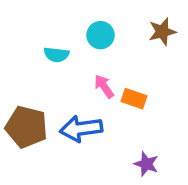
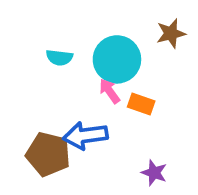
cyan circle: (100, 35) -> (117, 59), moved, size x1.6
brown pentagon: (26, 127) -> (48, 154), moved

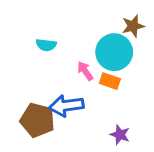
cyan circle: (117, 59) -> (114, 52), moved

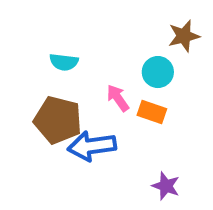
cyan circle: (114, 52) -> (158, 72), size x0.6
brown pentagon: (37, 120) -> (58, 120), moved

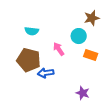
orange rectangle: (152, 112) -> (91, 55), moved
blue arrow: (92, 146) -> (46, 73), size x0.7

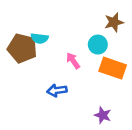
orange rectangle: (91, 55) -> (113, 68), size x1.5
brown pentagon: (29, 60) -> (22, 48), moved

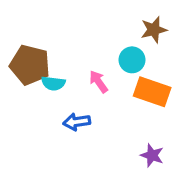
cyan semicircle: (40, 38) -> (53, 83), moved
purple star: (103, 115) -> (152, 155), moved

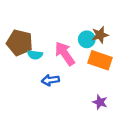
brown star: (154, 30) -> (100, 35), moved
pink arrow: (98, 82) -> (65, 54), size x1.6

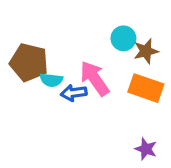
cyan circle: (87, 39) -> (123, 38), moved
blue arrow: (50, 80) -> (74, 93), moved

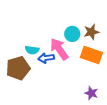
cyan circle: (123, 38) -> (72, 34), moved
brown pentagon: (29, 62) -> (18, 68), moved, turned -30

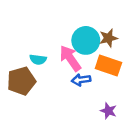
cyan circle: (72, 34) -> (86, 40), size x1.5
blue arrow: (46, 58) -> (81, 80), moved

